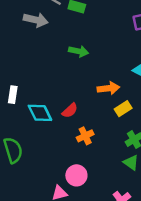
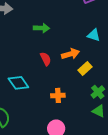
red semicircle: (70, 110) -> (46, 59), moved, turned -64
orange cross: (85, 136) -> (58, 95), turned 32

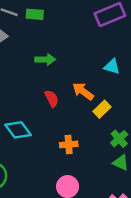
orange arrow: (70, 54) -> (83, 91), turned -126

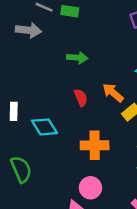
orange cross: (69, 144) -> (95, 145), size x1.5

